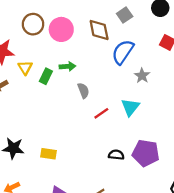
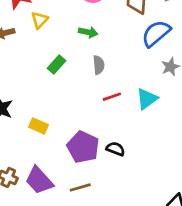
green rectangle: (46, 76) -> (57, 65), moved
purple pentagon: (146, 153) -> (83, 147), moved

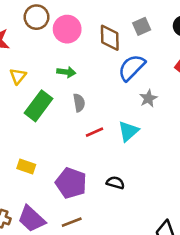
yellow triangle: (40, 20) -> (18, 76), moved
green rectangle: (57, 65) -> (38, 106), size x1.6
black semicircle: (115, 149) -> (115, 183), moved

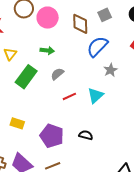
gray semicircle: (79, 103) -> (57, 74), turned -120

